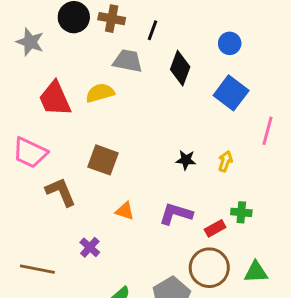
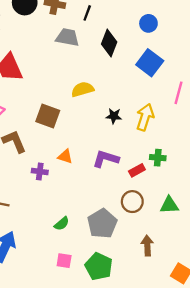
yellow semicircle: (100, 93) -> (83, 89), moved
yellow arrow: (225, 161) -> (145, 117), size x1.6
purple cross: (90, 247) -> (40, 172), moved, turned -35
brown circle: (209, 268) -> (132, 202), size x0.7

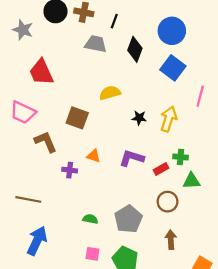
blue circle: (148, 23) -> (172, 31), size x1.6
brown circle: (132, 202) -> (168, 202), moved
green triangle: (169, 205) -> (191, 181), moved
green semicircle: (62, 224) -> (90, 219), turned -128

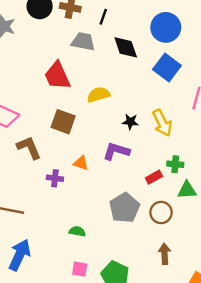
black diamond: (135, 49) -> (126, 47), turned -40
red trapezoid: (41, 72) -> (57, 76), moved
yellow arrow: (169, 119) -> (162, 123), turned 135
purple L-shape: (132, 158) -> (116, 151), moved
gray pentagon: (128, 219) -> (124, 208), moved

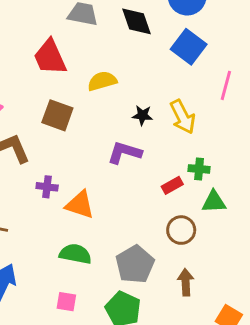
orange triangle: (81, 163) -> (80, 205), moved, size x1.5
gray pentagon: (124, 208) -> (135, 264), moved
green semicircle: (77, 231) -> (75, 254), size x1.5
pink square: (80, 269) -> (66, 302), moved

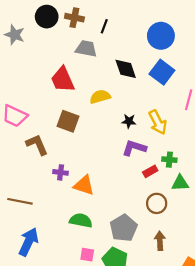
black diamond: (136, 21) -> (126, 69), moved
purple L-shape: (125, 153) -> (134, 148), moved
pink square: (66, 302) -> (87, 255), moved

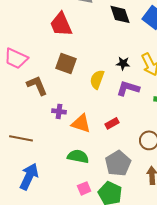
yellow semicircle: (100, 97) -> (97, 79), moved, turned -54
red rectangle: (150, 171) -> (112, 123), moved
pink square: (87, 255) -> (84, 188), turned -32

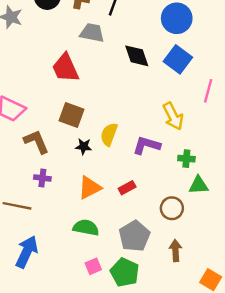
black star: (123, 63) -> (84, 147), moved
purple cross: (59, 111) -> (42, 178), moved
orange triangle: (81, 123) -> (90, 188), turned -45

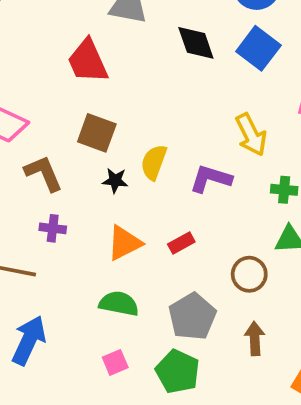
green cross: (186, 159) -> (284, 190), moved
pink square: (93, 266) -> (115, 362), moved

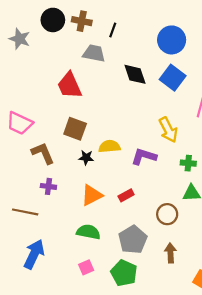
yellow semicircle: (154, 162) -> (109, 146), turned 65

